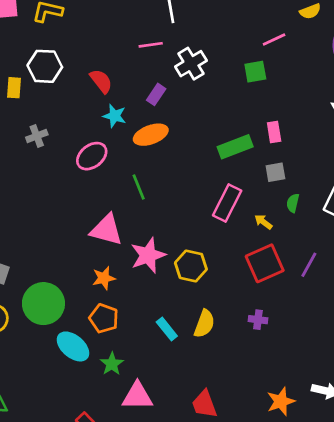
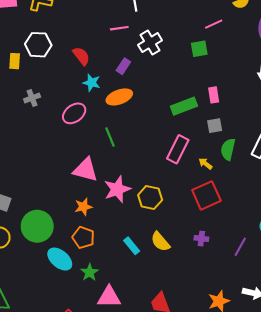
green semicircle: (293, 203) -> (228, 149), size x1.5
purple line: (309, 265) -> (240, 247), moved
yellow semicircle: (204, 324) -> (160, 242), turned 120

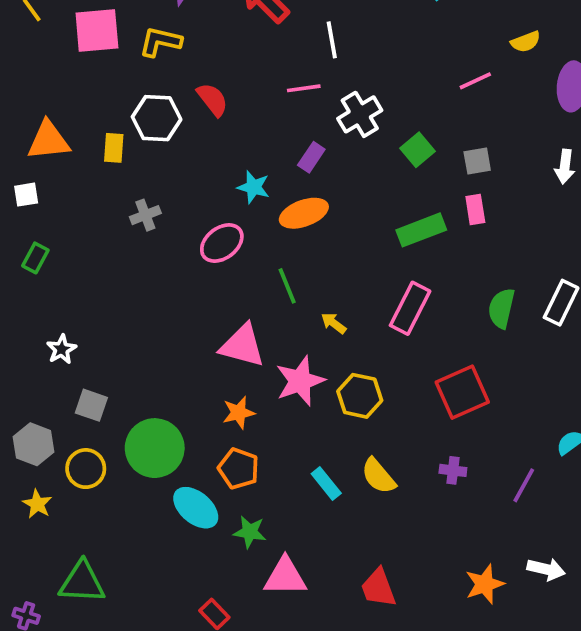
green square: (199, 49) -> (418, 150), moved, turned -30
red semicircle: (81, 56) -> (212, 99), moved
gray square: (215, 126) -> (477, 161), moved
yellow arrow: (205, 164) -> (334, 323), moved
green star: (90, 272) -> (250, 532), turned -30

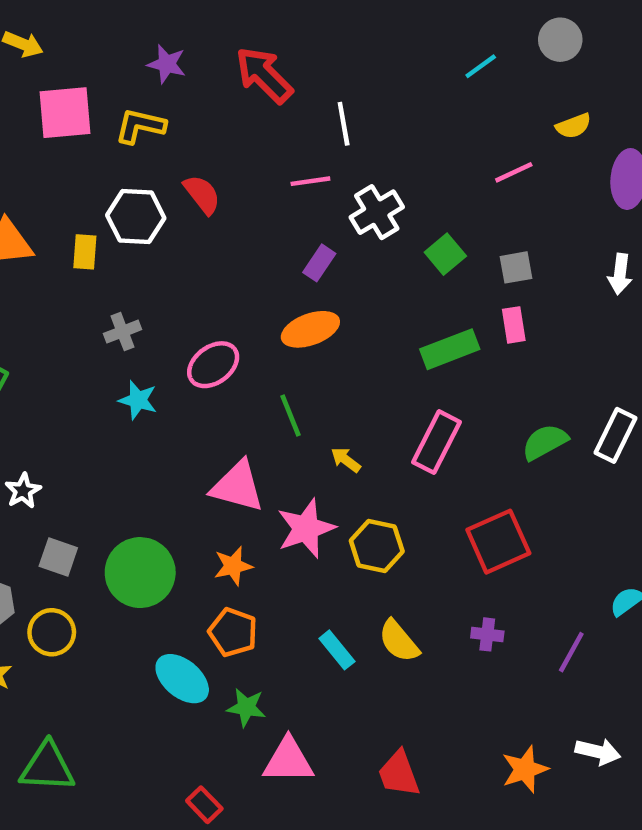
cyan star: (253, 187) -> (138, 400), moved
green semicircle: (501, 308) -> (545, 442), turned 48
green circle: (155, 448) -> (140, 573), moved

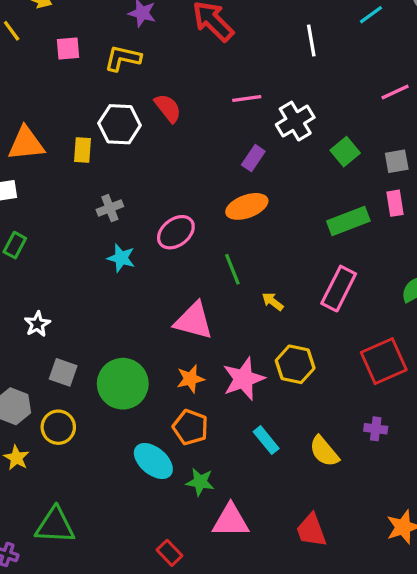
pink square: (65, 113) -> (68, 49), size x0.6
white line: (344, 124) -> (311, 40), moved
pink star: (306, 528) -> (244, 379), moved
yellow semicircle: (399, 641) -> (324, 451), moved

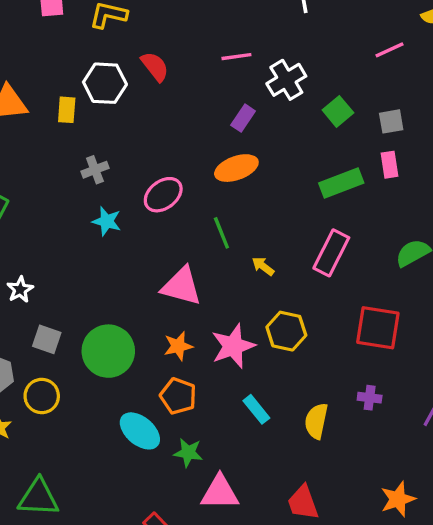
red square: (384, 361) -> (378, 328), turned 33
yellow semicircle: (324, 451) -> (316, 421), turned 52

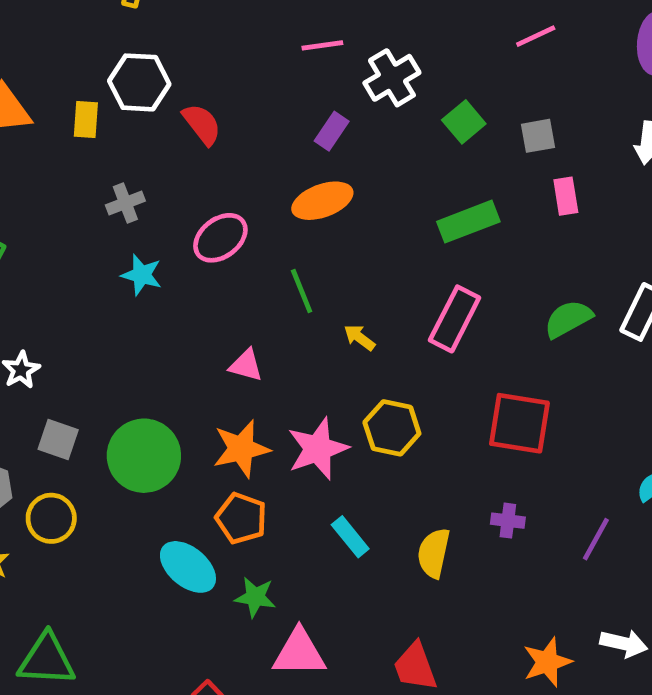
red semicircle: (155, 67) -> (202, 124), moved
pink rectangle: (390, 165) -> (566, 196), moved
pink triangle: (182, 286) -> (246, 365), size x0.6
orange star: (178, 346) -> (241, 449), size x1.4

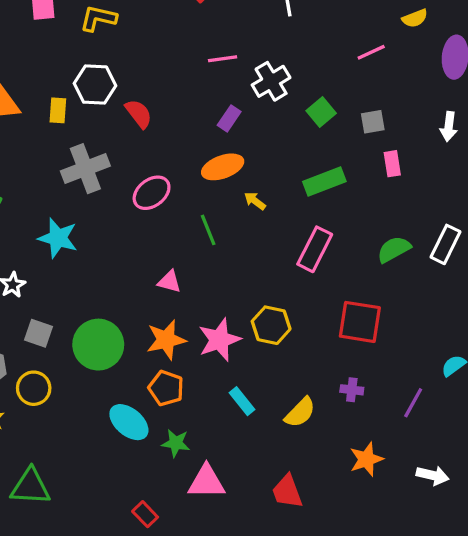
gray cross: (125, 203) -> (85, 169), size x1.8
cyan star: (142, 275) -> (58, 238), moved, size x1.4
yellow arrow: (359, 337) -> (255, 201), moved
yellow semicircle: (434, 553) -> (300, 412), turned -148
orange star: (547, 662) -> (366, 459), moved

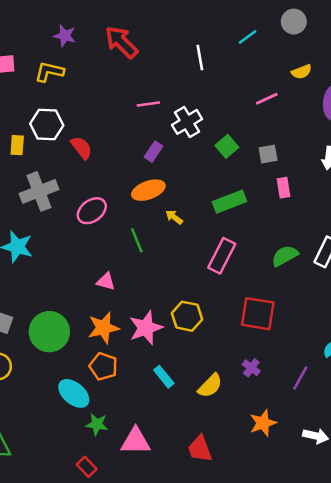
purple cross: (352, 390) -> (251, 368), turned 30
green star: (176, 443) -> (97, 424), moved

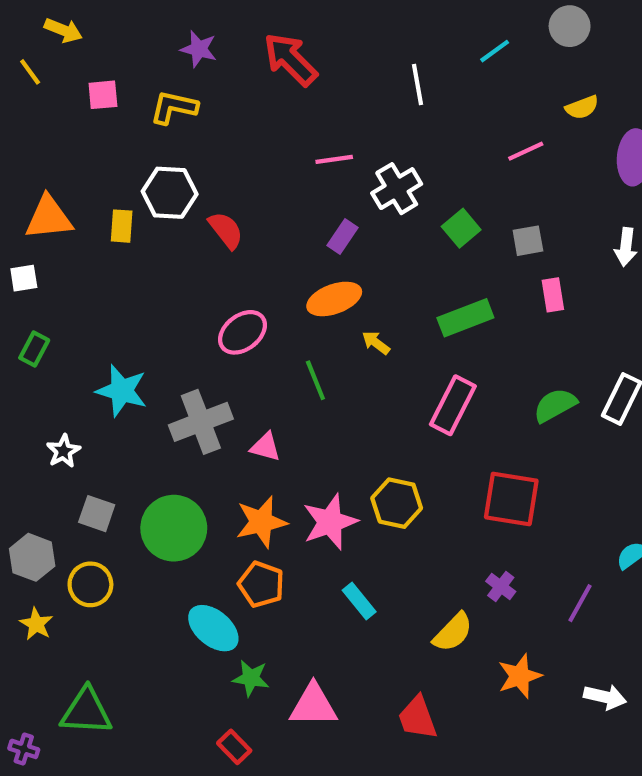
gray cross: (39, 191) -> (201, 422), moved
yellow semicircle: (210, 386) -> (453, 632), moved

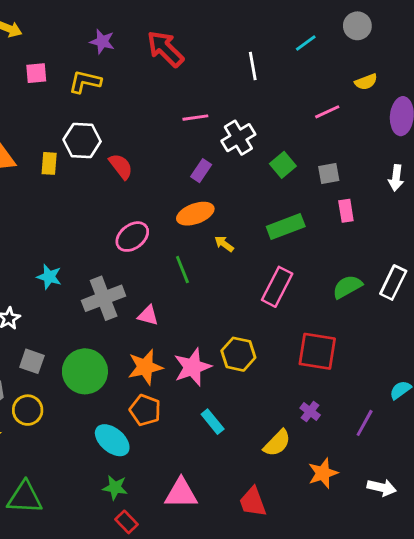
cyan star: (122, 391) -> (49, 277), size x0.7
green star: (251, 678) -> (115, 487), moved

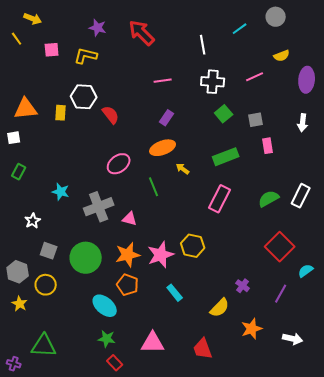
white cross: (238, 138) -> (213, 82), moved, turned 35
red square: (317, 351) -> (280, 247), moved, turned 36

